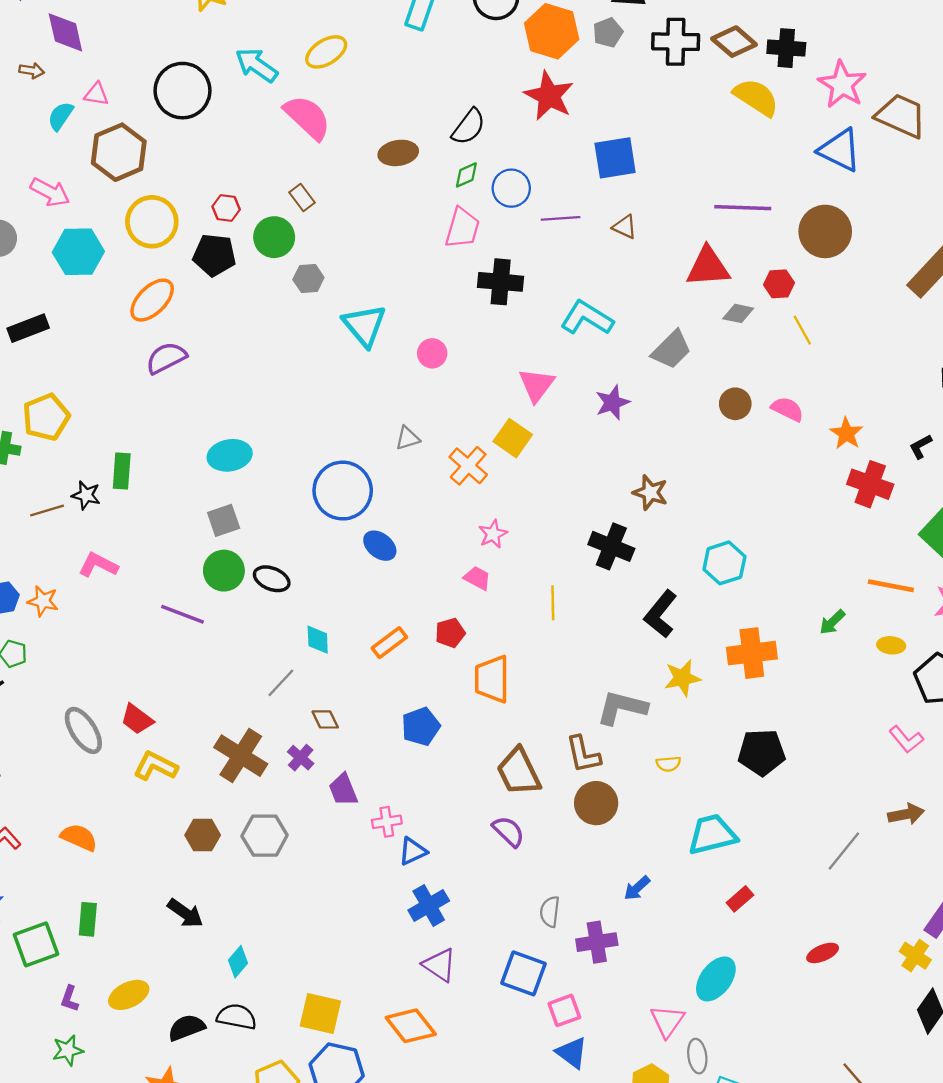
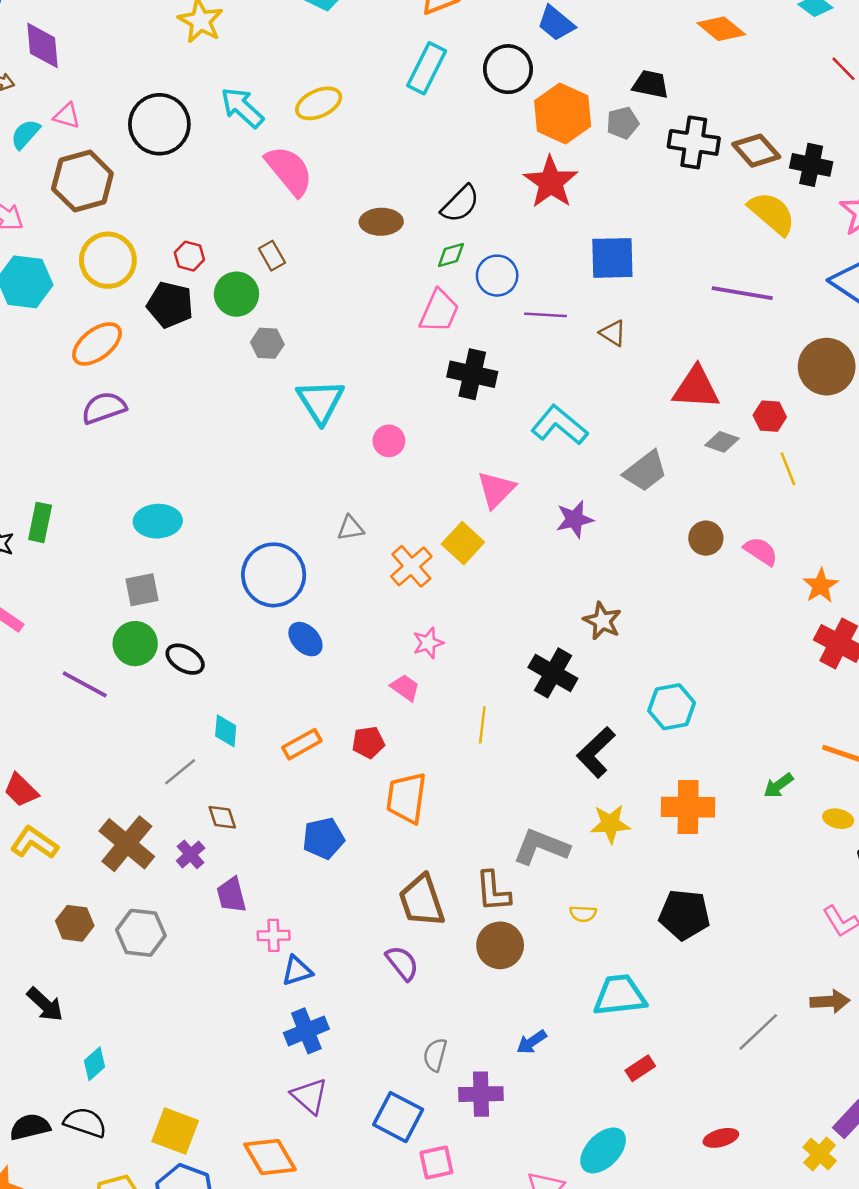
purple line: (743, 208) -> (742, 293), moved

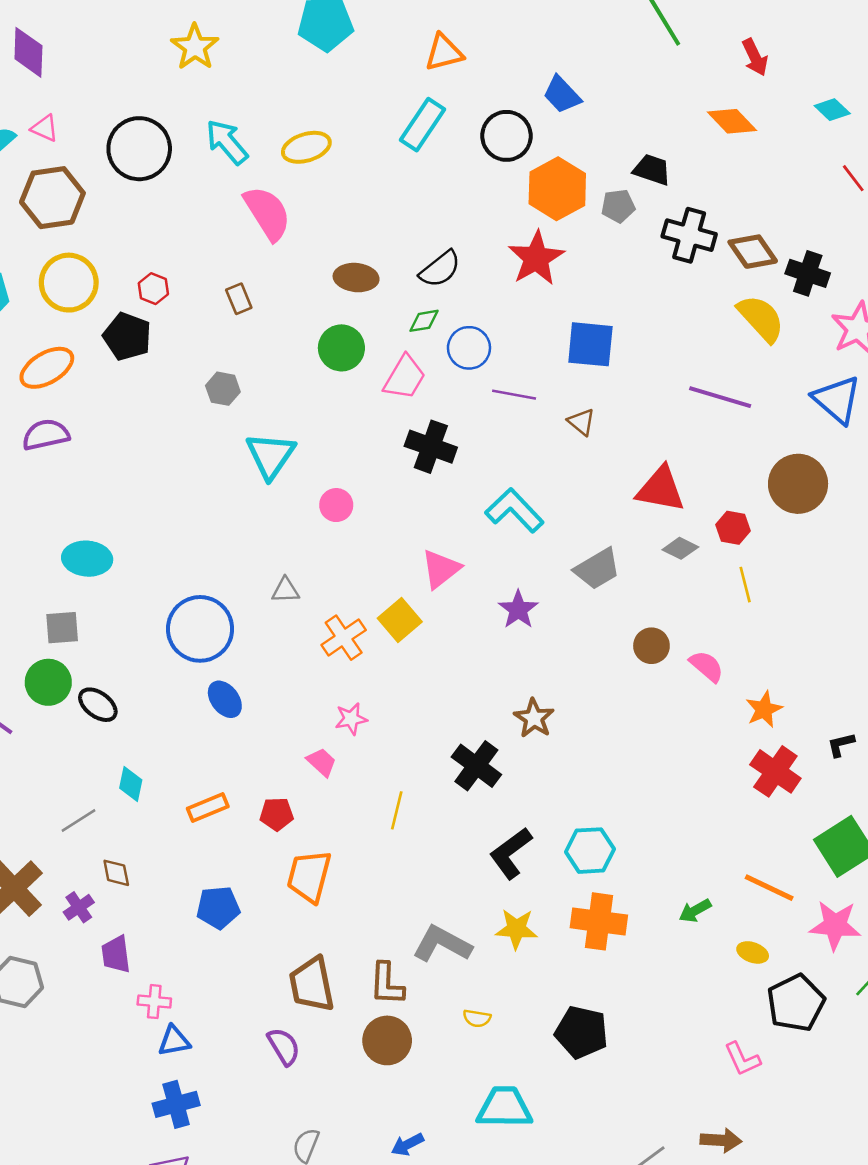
green circle: (236, 294) -> (341, 348), moved
purple star: (575, 519) -> (518, 610), turned -30
cyan hexagon: (672, 707) -> (590, 851), moved

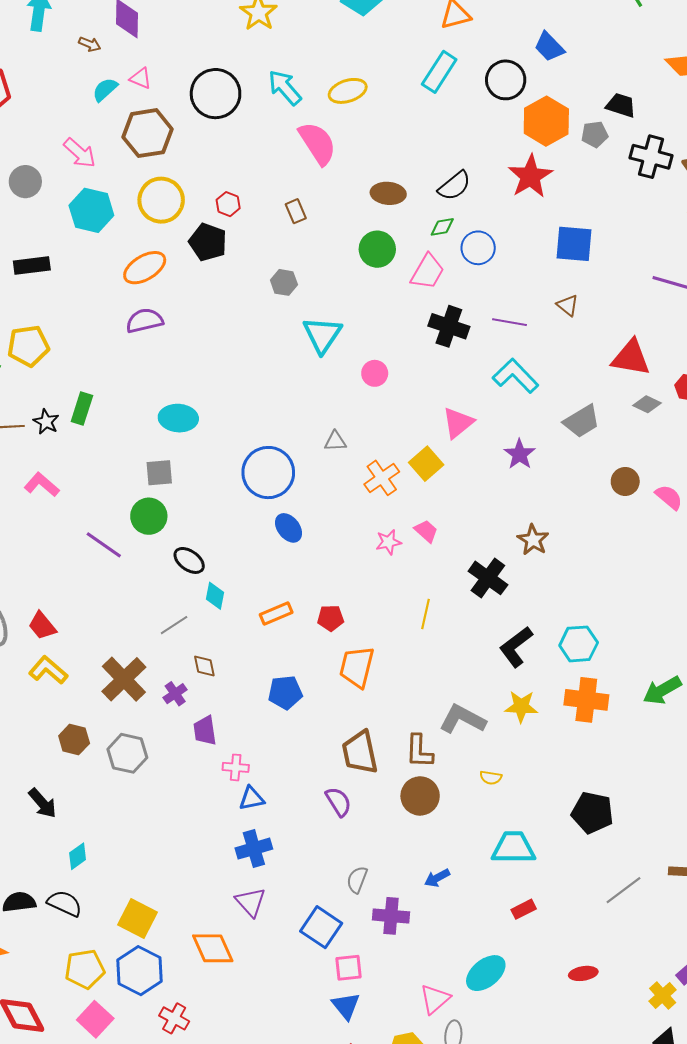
purple line: (514, 395) -> (510, 322), moved
black ellipse: (98, 705) -> (189, 560), moved
pink trapezoid: (322, 762) -> (426, 531), moved
green arrow: (695, 911) -> (662, 690), size x1.5
black pentagon: (582, 1032) -> (592, 813), moved

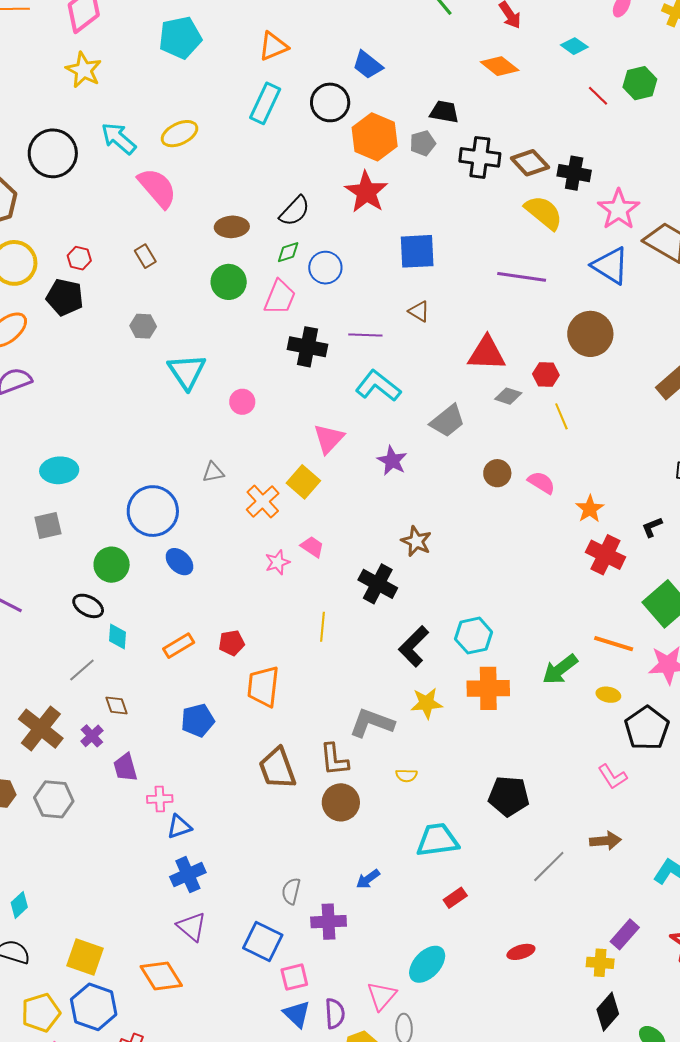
green circle: (149, 516) -> (112, 565), moved
purple semicircle: (338, 802) -> (335, 1014), moved, turned 36
yellow cross: (663, 996) -> (600, 963), turned -36

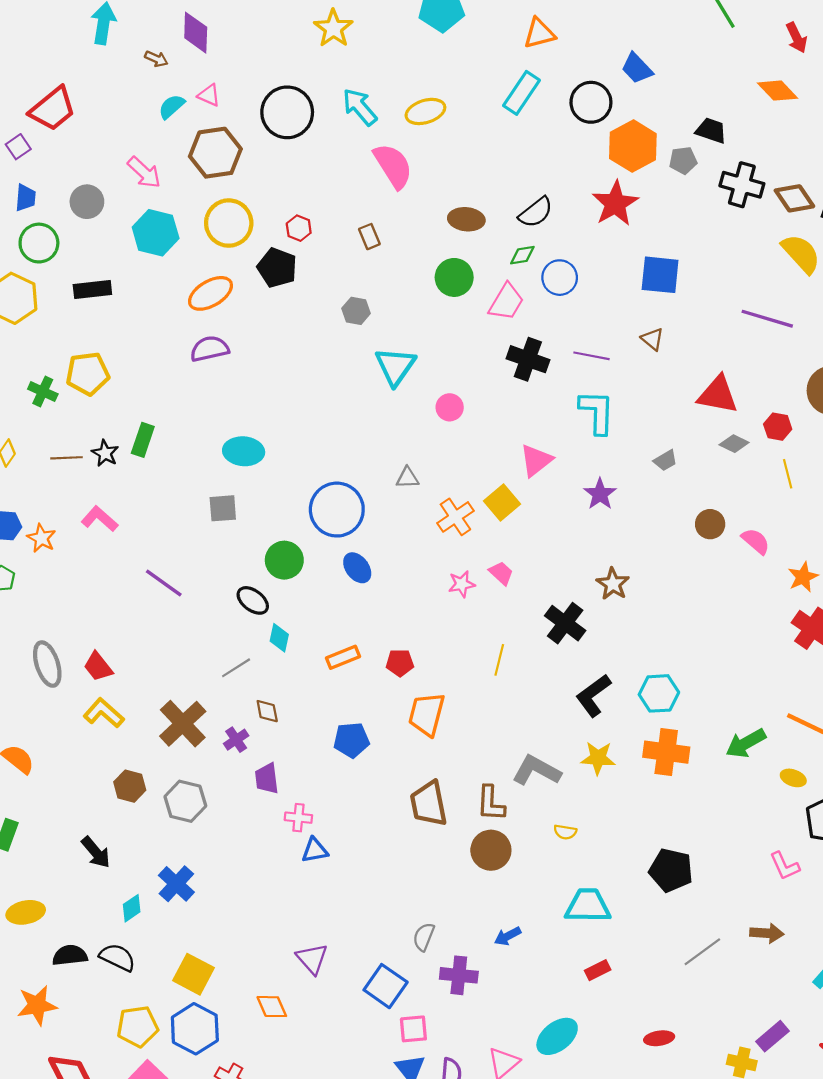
cyan L-shape: (378, 386) -> (597, 412), turned 45
gray trapezoid: (448, 421) -> (665, 460), size x0.6
blue cross: (188, 875) -> (176, 884), moved, turned -32
orange diamond: (161, 976) -> (272, 1007), size x0.7

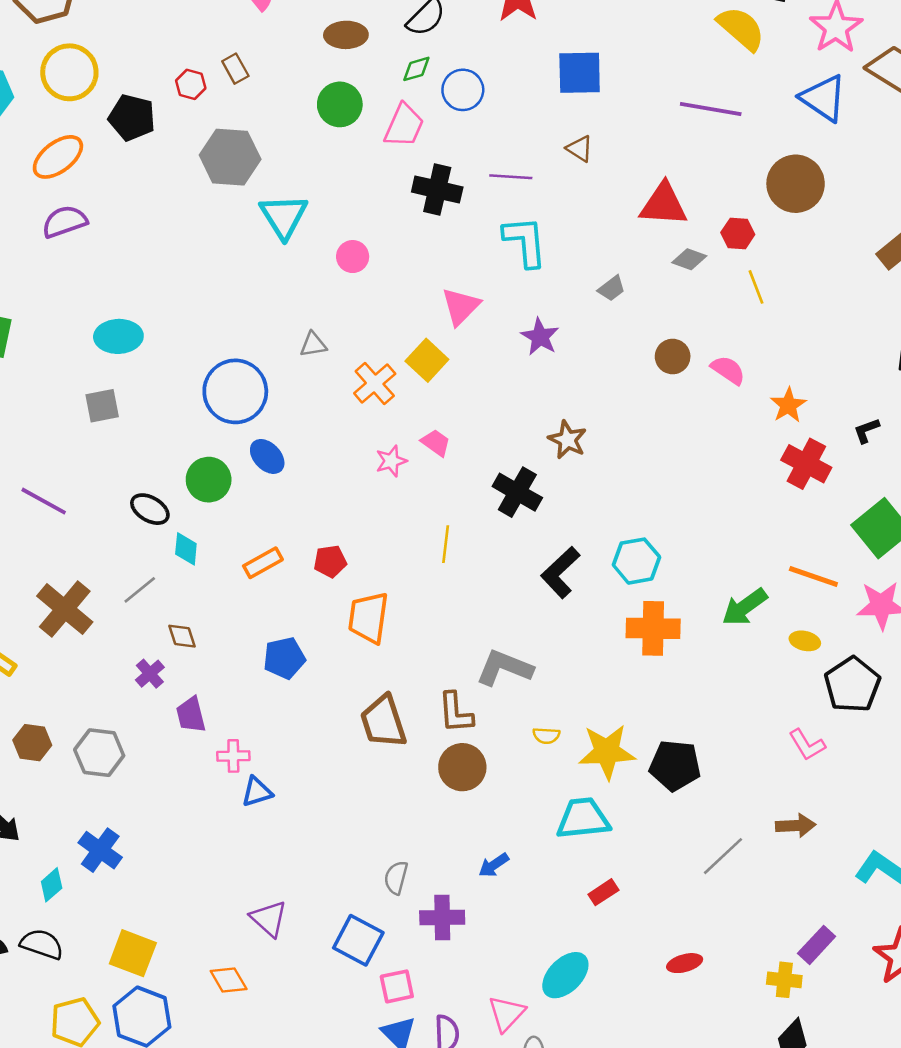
red hexagon: (299, 228) -> (191, 84), moved
gray hexagon: (356, 311) -> (230, 157), size x1.8
green circle: (284, 560) -> (209, 480), moved
brown cross: (183, 724) -> (65, 609), moved
yellow star: (598, 758) -> (607, 752), moved, size x1.4

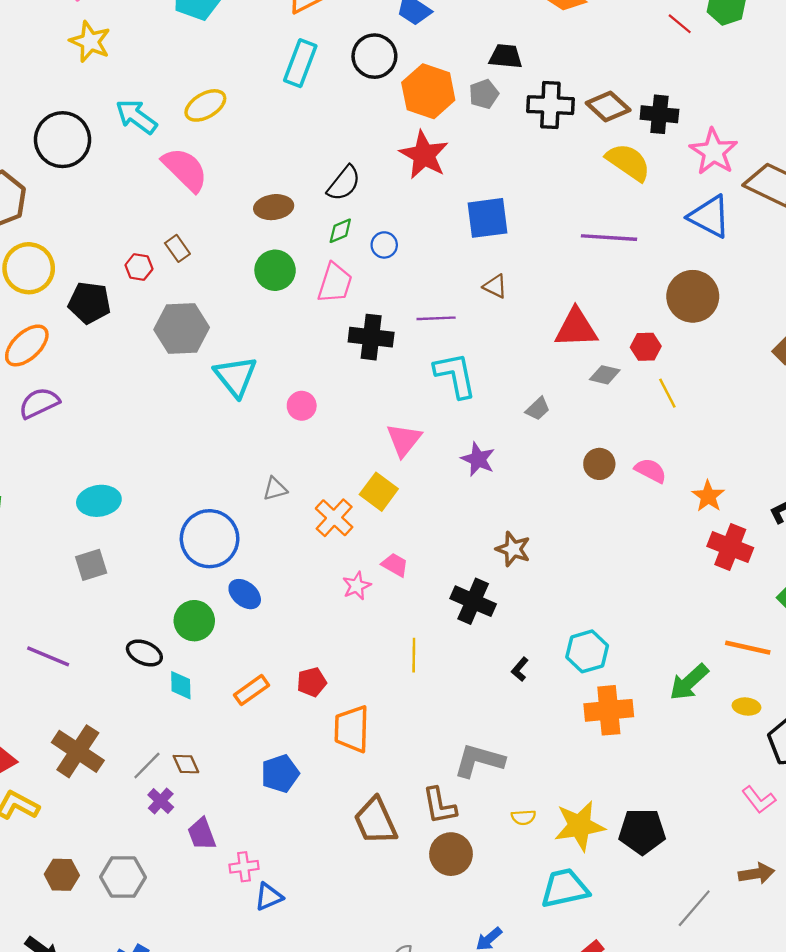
blue circle: (463, 90) -> (384, 245), size x0.7
black L-shape: (560, 572) -> (520, 669), size x0.5
gray line: (140, 590) -> (147, 765), moved

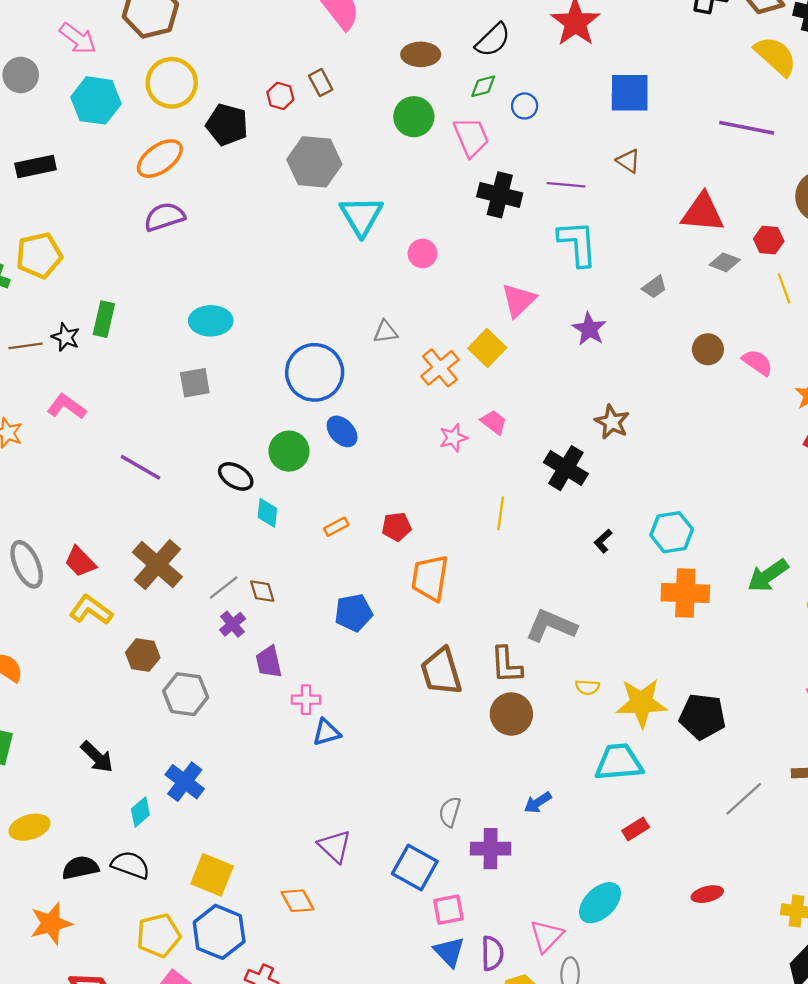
pink trapezoid: (335, 283) -> (471, 137), turned -48
orange rectangle: (251, 690) -> (336, 527), size x0.7
brown hexagon: (62, 875) -> (143, 655), moved

